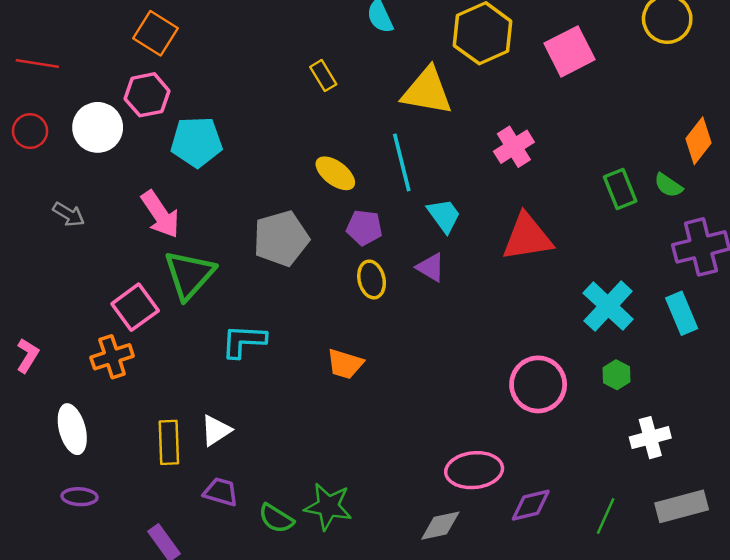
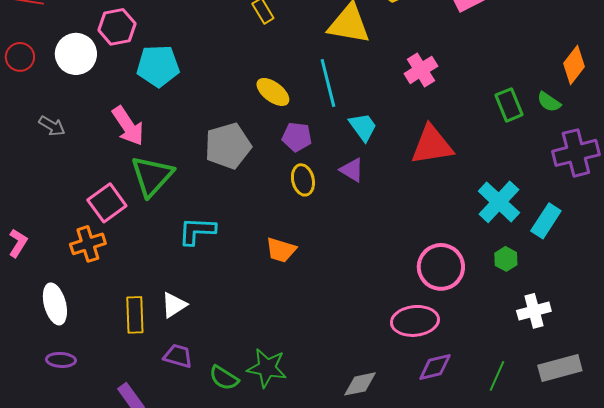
cyan rectangle: (682, 313) -> (546, 221), moved, turned 56
pink ellipse: (474, 470) -> (415, 321), moved

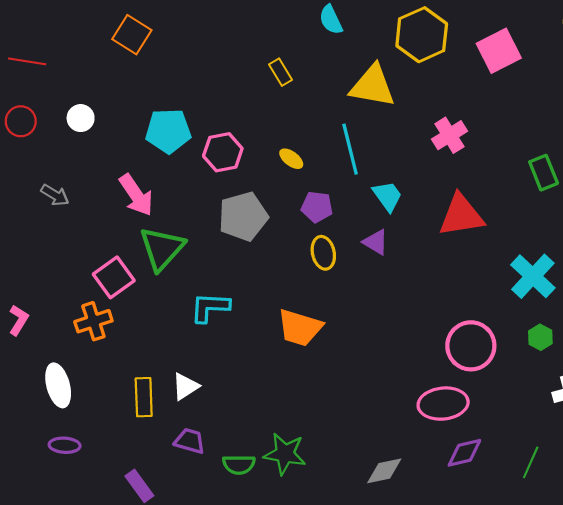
pink hexagon: (117, 27) -> (223, 152), moved
white circle: (76, 54) -> (81, 118), size x0.6
yellow ellipse: (273, 92) -> (291, 159), size x0.7
orange trapezoid: (281, 250) -> (300, 328), size x1.4
green semicircle: (224, 378) -> (239, 464), turned -32

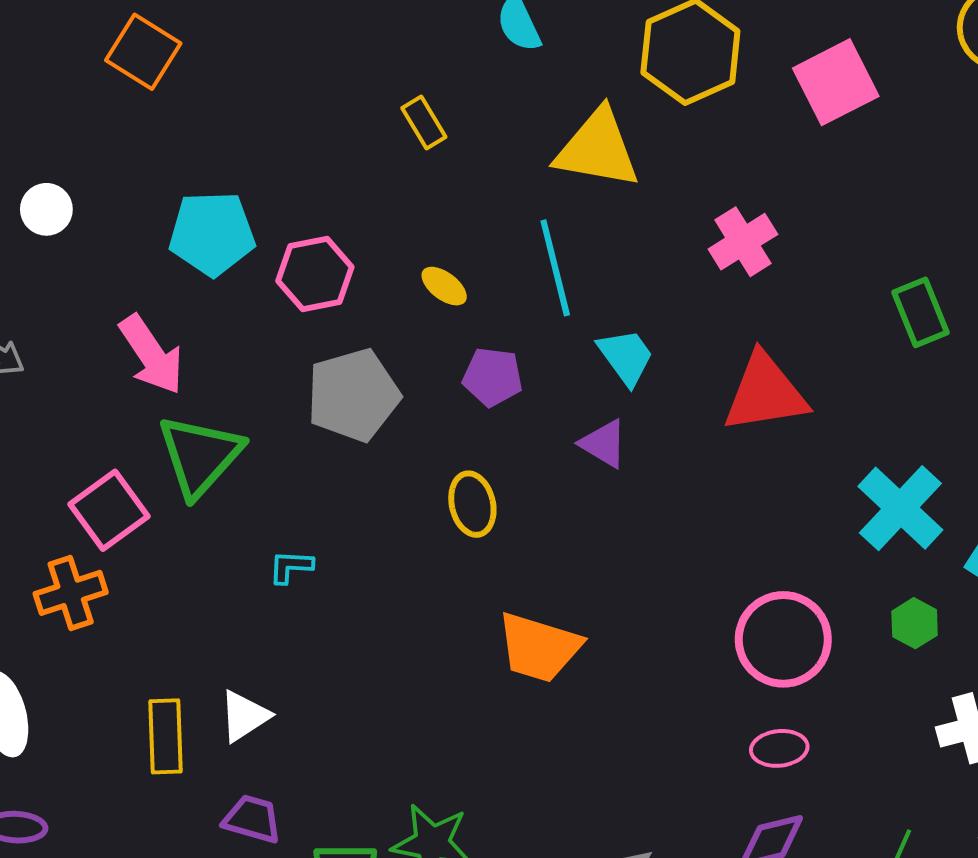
yellow ellipse: (323, 253) -> (472, 504), moved
cyan L-shape: (210, 307) -> (291, 567), size x0.6
orange trapezoid: (300, 328) -> (539, 647), moved
pink ellipse: (443, 404) -> (779, 748), moved, size x0.6

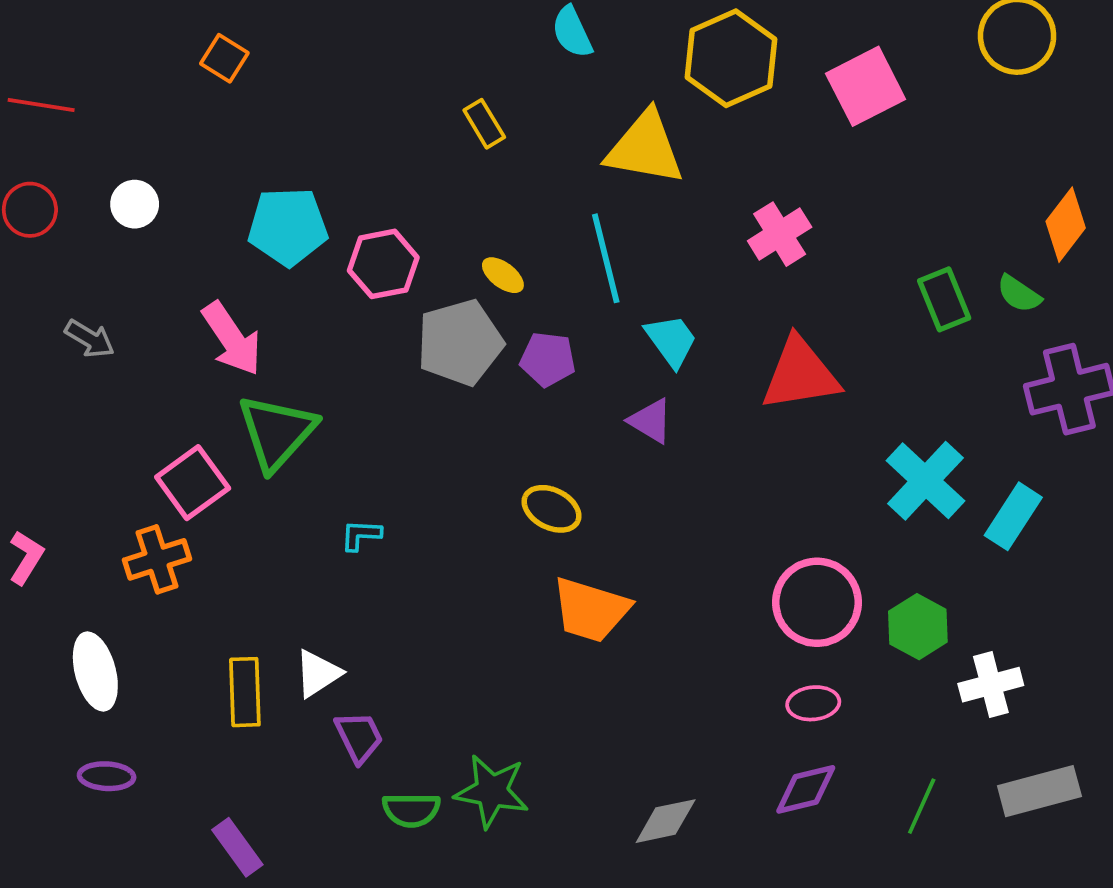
orange square: (143, 52) -> (224, 58), size x0.7
gray pentagon: (353, 395) -> (460, 342), moved
yellow ellipse: (472, 504) -> (552, 509), moved, turned -50
green hexagon: (915, 623) -> (918, 627), moved, size x1.4
purple trapezoid: (252, 819) -> (359, 737), moved, turned 48

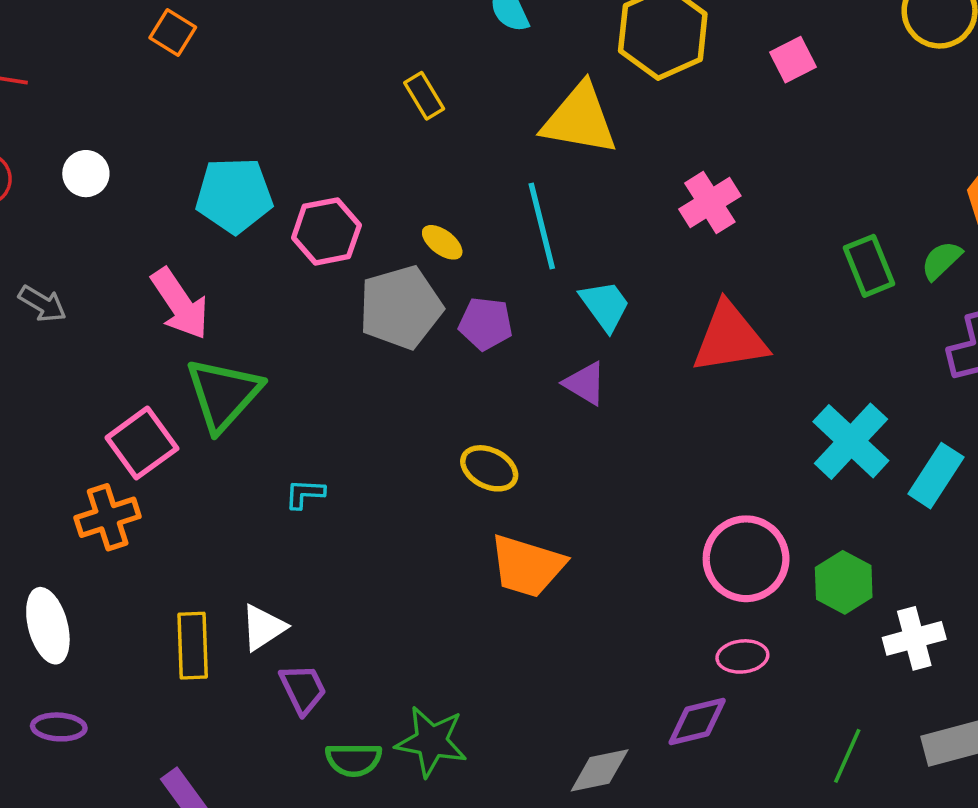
pink square: (866, 86) -> (793, 60), size x0.6
green semicircle: (1019, 294) -> (941, 260), turned 102
purple diamond: (806, 789) -> (697, 722), moved

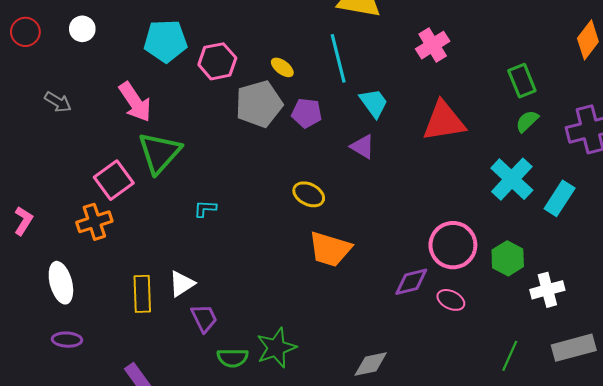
green semicircle: (941, 260) -> (527, 121), moved
pink ellipse: (742, 656) -> (451, 300), turned 32
purple diamond: (697, 722) -> (411, 282), moved
green star: (431, 741) -> (276, 348), turned -30

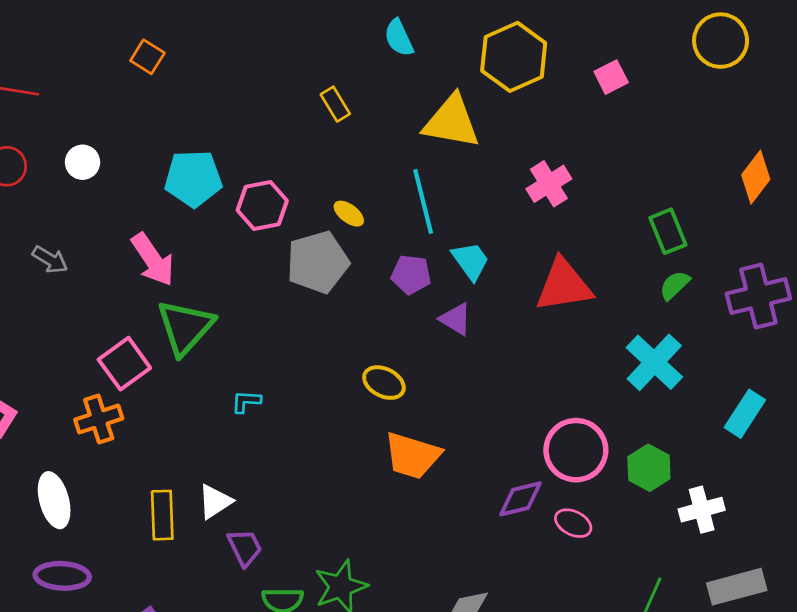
purple pentagon: (307, 113) -> (411, 274), moved
cyan rectangle: (560, 198) -> (745, 414), moved
purple ellipse: (67, 340) -> (62, 576), size x1.4

